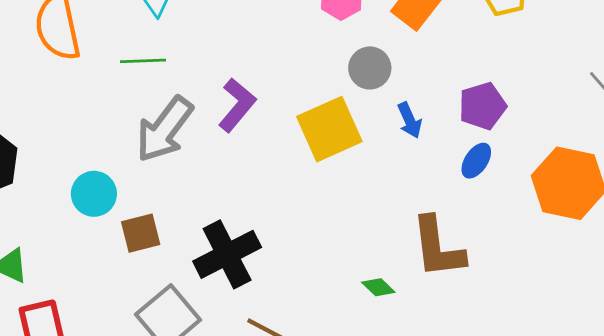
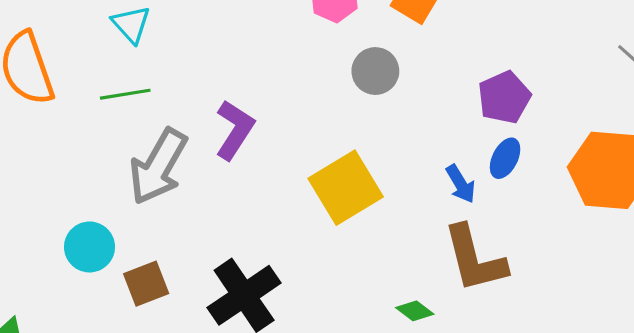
blue arrow: (410, 120) -> (461, 184), moved
yellow square: (329, 129) -> (346, 188), moved

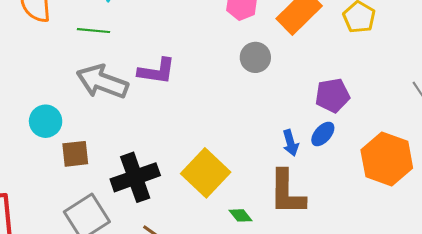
purple L-shape: (235, 130) -> (157, 71), turned 51
gray arrow: (158, 167) -> (102, 82), turned 66
yellow square: (346, 188) -> (206, 173), moved, turned -30

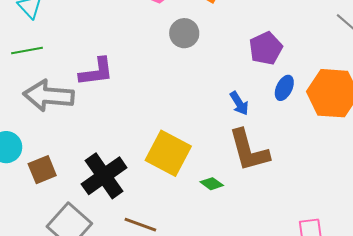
blue ellipse: (323, 134) -> (284, 88), moved

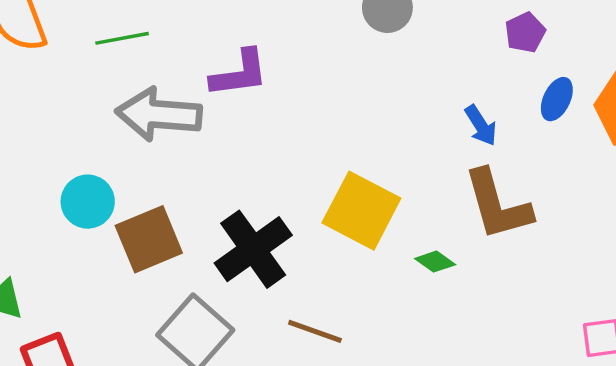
purple pentagon: (266, 48) -> (525, 32), size x0.7
brown square: (42, 170) -> (149, 239), size x1.4

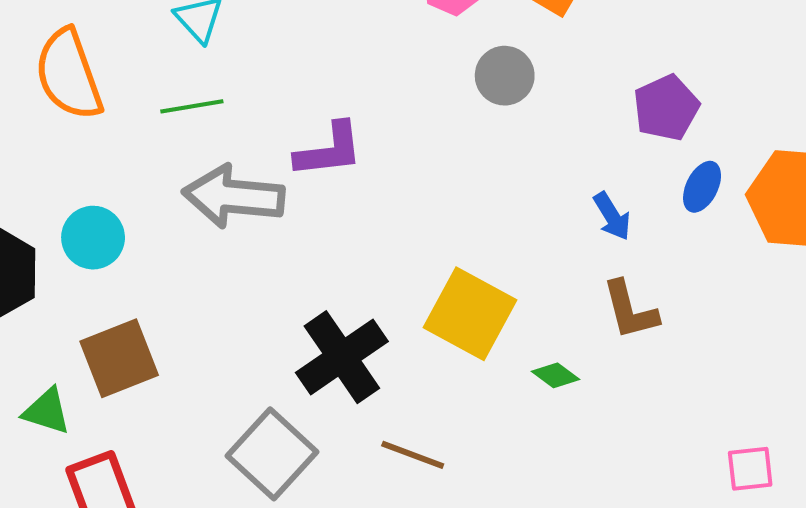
purple pentagon: (525, 32) -> (666, 108), size x1.4
cyan circle: (88, 202) -> (93, 238), moved
brown L-shape: (497, 205) -> (630, 310), size x0.7
brown square: (149, 239) -> (119, 358), moved

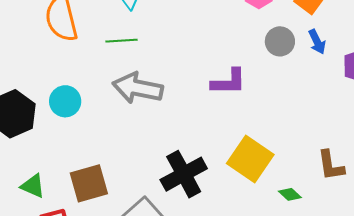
purple L-shape: (329, 150) -> (229, 82), moved
blue arrow: (612, 216) -> (317, 42), moved
brown square: (119, 358) -> (89, 183), moved

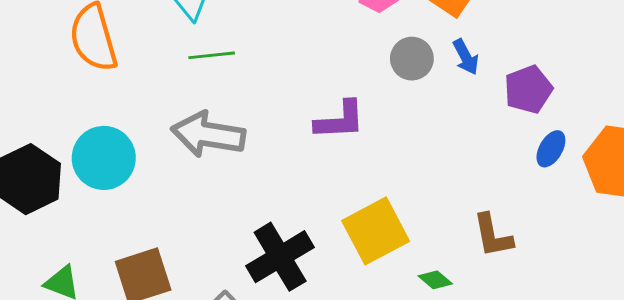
green line: (122, 41) -> (212, 55), moved
cyan circle: (65, 101) -> (104, 158), size x1.4
yellow square: (250, 159) -> (376, 231), turned 30

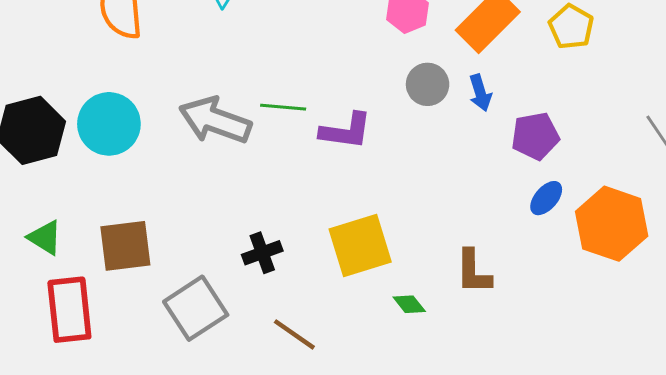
green line: (212, 55) -> (283, 107), moved
black cross: (280, 257) -> (262, 253), size x0.6

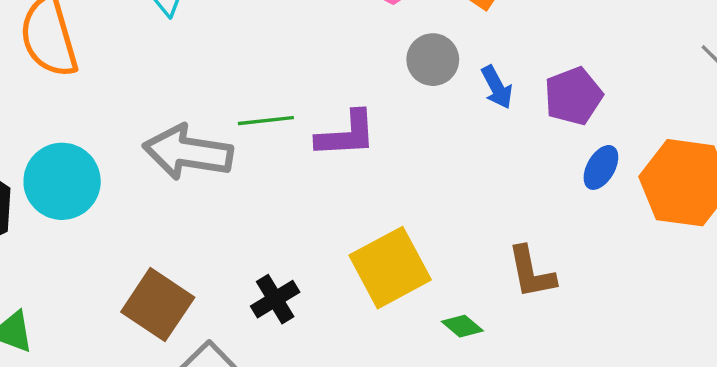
blue arrow: (480, 93) -> (497, 87), moved
brown square: (125, 246) -> (158, 305), moved, turned -38

